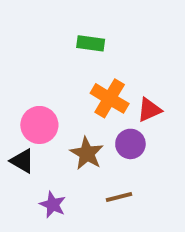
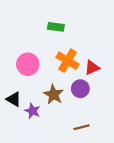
pink circle: (39, 125) -> (28, 64), moved
brown line: (119, 197) -> (82, 127), moved
purple star: (53, 205) -> (32, 111), moved

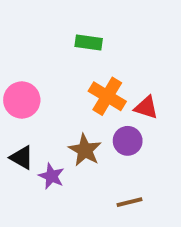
pink circle: (28, 64) -> (22, 100), moved
red triangle: (92, 68) -> (146, 107), turned 42

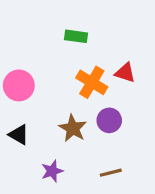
red triangle: (146, 107) -> (125, 73), moved
purple star: (52, 176) -> (52, 171), moved, turned 30

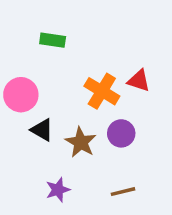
green rectangle: (76, 36) -> (53, 40), moved
black triangle: (19, 135) -> (42, 130), moved

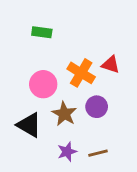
pink circle: (21, 95) -> (43, 84), moved
black triangle: (42, 130) -> (29, 125), moved, size x1.4
purple star: (58, 190) -> (67, 152), moved

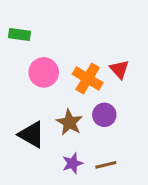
green rectangle: (42, 32) -> (19, 34), moved
red triangle: (111, 65) -> (119, 69), turned 30
pink circle: (43, 84) -> (44, 72), moved

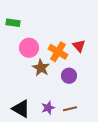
brown star: (69, 122) -> (41, 68), moved
black triangle: (32, 135) -> (21, 109), moved

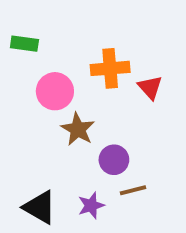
orange cross: (58, 52) -> (110, 68), moved, turned -36
purple circle: (69, 76) -> (114, 160), moved
brown line: (70, 109) -> (133, 190), moved

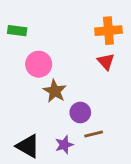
orange cross: (110, 68) -> (108, 31), moved

